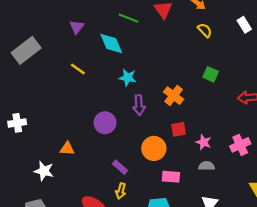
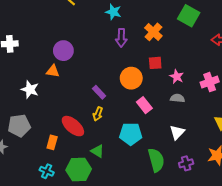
green square: (211, 74) -> (189, 16), size x1.5
purple circle: (105, 123) -> (63, 51), moved
pink rectangle: (171, 177) -> (144, 105), turned 42

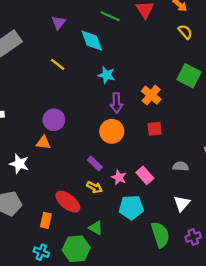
pink star: (177, 77) -> (119, 177), moved
orange circle: (131, 78) -> (112, 131), moved
yellow arrow: (98, 114) -> (94, 187), turned -80

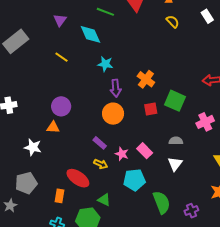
green square: (189, 76) -> (175, 101), moved
white triangle: (182, 203) -> (175, 164), moved
purple cross: (193, 237) -> (191, 211), moved

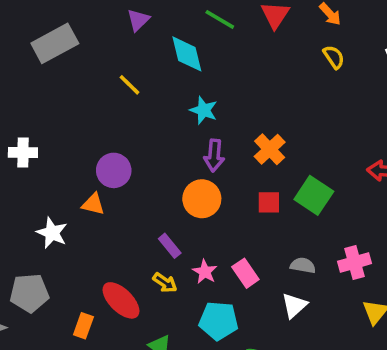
pink cross: (205, 122) -> (354, 262), moved

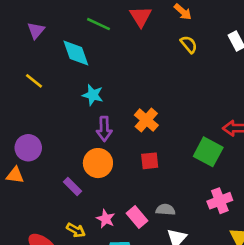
green square: (314, 195) -> (208, 152), moved
purple rectangle: (170, 246) -> (72, 187), moved
gray semicircle: (303, 265) -> (165, 210), moved

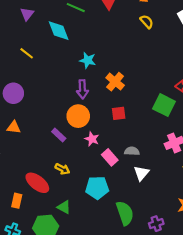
cyan star: (93, 95) -> (88, 60), moved
purple circle: (28, 148) -> (13, 93), moved
pink star: (106, 219) -> (92, 139), moved

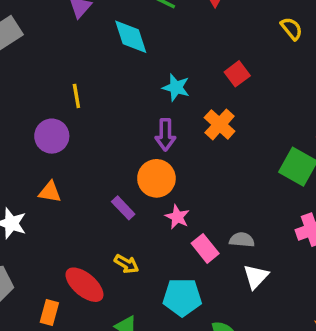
yellow semicircle: (147, 22) -> (292, 29), moved
yellow line: (27, 53) -> (76, 96), moved, turned 40
red square: (119, 113) -> (237, 74), moved, turned -32

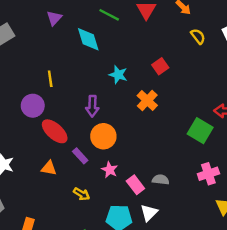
purple arrow: (165, 135) -> (92, 106), moved
orange triangle: (50, 192) -> (49, 168), moved
pink star: (177, 217) -> (110, 170), moved
white triangle: (256, 277) -> (149, 213), moved
red ellipse: (84, 285) -> (55, 131), moved

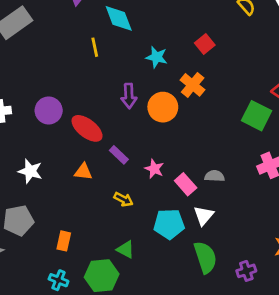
yellow line: (50, 79) -> (95, 47), moved
purple circle: (33, 106) -> (49, 110), moved
orange circle: (103, 136) -> (163, 107), moved

